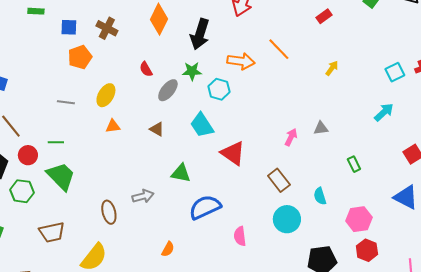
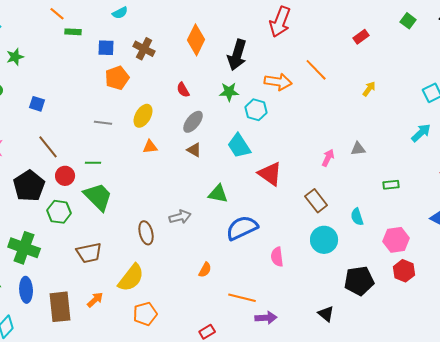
gray ellipse: (168, 90) -> (193, 122), moved
green rectangle: (354, 164) -> (391, 185), turned -70

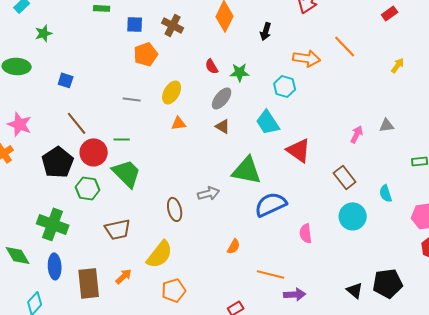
black arrow: (237, 55) -> (266, 31), size x0.6
green star: (229, 92) -> (240, 72), moved
red circle: (65, 176) -> (94, 152), size x1.4
green triangle: (218, 194) -> (247, 170), size x1.5
black pentagon: (359, 281) -> (388, 283), moved

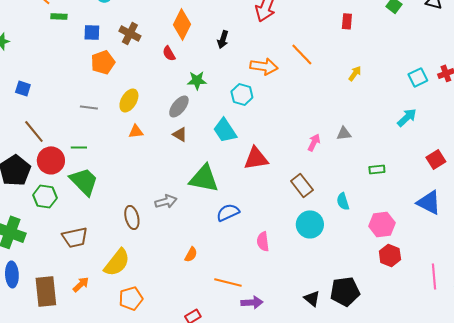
red rectangle: (390, 13) -> (347, 21), turned -49
red semicircle: (212, 66) -> (169, 53), moved
red triangle: (299, 150) -> (256, 158), turned -44
blue semicircle: (271, 204) -> (228, 212), size x0.7

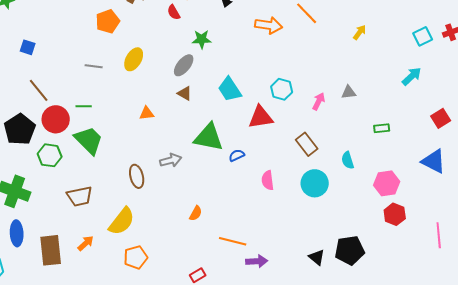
cyan hexagon: (242, 94) -> (282, 89), moved
orange triangle: (136, 131) -> (147, 113), moved
blue semicircle: (228, 212) -> (237, 155), moved, size x0.7
pink semicircle: (263, 241) -> (268, 180), moved

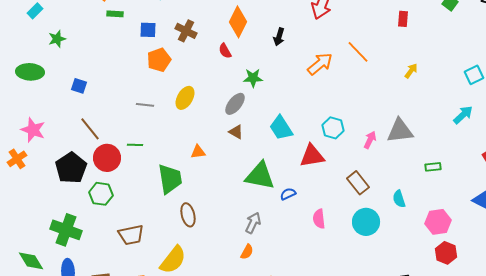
orange arrow: (269, 25) -> (320, 64), turned -48
gray triangle: (349, 92) -> (400, 131), size x1.8
green trapezoid: (89, 140) -> (170, 179), moved, turned 36
gray arrow: (171, 160) -> (253, 223), moved, turned -50

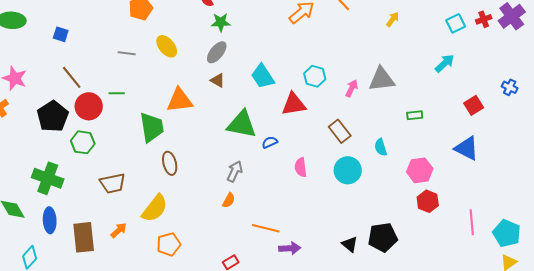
green star: (253, 78) -> (221, 22), moved
yellow ellipse: (185, 98) -> (167, 46), turned -70
orange triangle: (198, 152) -> (180, 100), size x1.8

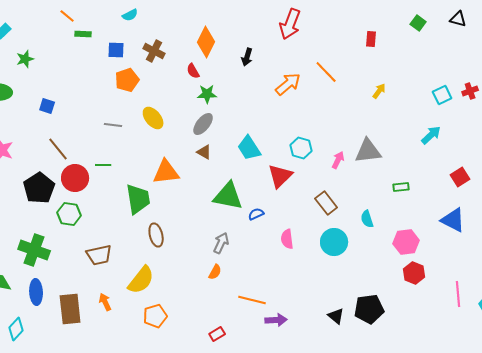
red triangle: (294, 104) -> (280, 176), turned -36
orange arrow: (119, 230) -> (105, 302), turned -72

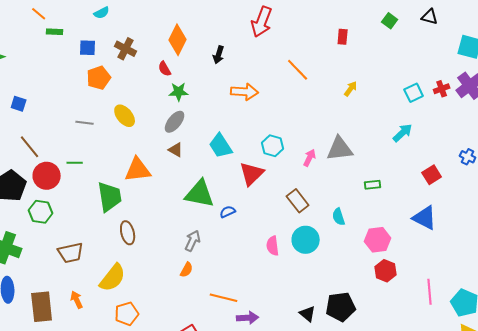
orange arrow: (288, 84) -> (245, 92), moved, turned 44
pink semicircle: (287, 239) -> (273, 246), moved

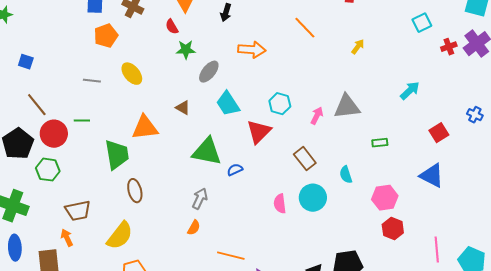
cyan square: (414, 93) -> (422, 23), moved
gray ellipse: (175, 122) -> (209, 72), moved
orange arrow: (77, 300) -> (67, 238), moved

